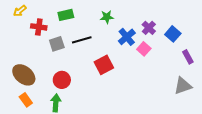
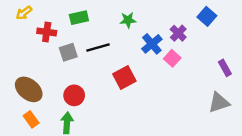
blue square: (173, 34) -> (207, 16), moved

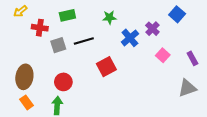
pink square: (172, 58) -> (163, 55), moved
brown ellipse: (29, 89) -> (24, 77), turned 60

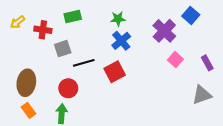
yellow arrow: (20, 11) -> (17, 22), moved
purple cross: (152, 29) -> (164, 31), size x1.5
blue cross: (130, 38) -> (121, 41), moved
black line: (84, 41) -> (84, 63), moved

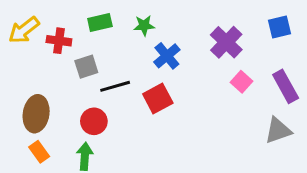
blue square: (191, 15) -> (280, 27), moved, turned 35
green star: (118, 19) -> (144, 25), moved
yellow arrow: (17, 22) -> (24, 30), size x1.5
purple rectangle: (207, 63) -> (286, 86), size x1.5

